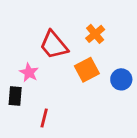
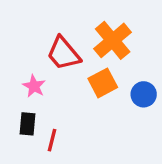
orange cross: (95, 34) -> (113, 40), size x1.6
black rectangle: (15, 96) -> (28, 124), moved

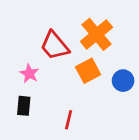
red line: (52, 140) -> (69, 120), moved

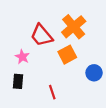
blue circle: (123, 81) -> (94, 73), moved
red line: (69, 120) -> (52, 92), turned -32

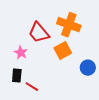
orange cross: (74, 27) -> (69, 25), turned -30
red line: (52, 92) -> (32, 87), moved, turned -40

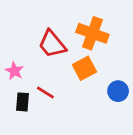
pink star: (21, 53) -> (14, 71), moved
red line: (32, 87) -> (45, 92), moved

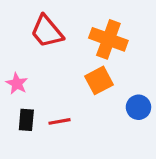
red trapezoid: (52, 44) -> (47, 31), moved
red line: (45, 92) -> (60, 121), moved, turned -42

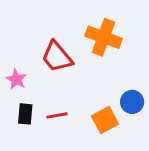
red trapezoid: (47, 31) -> (57, 57), moved
orange square: (99, 80) -> (105, 120), moved

